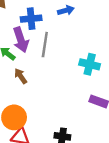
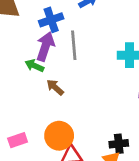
purple arrow: (21, 40) -> (45, 46), turned -130

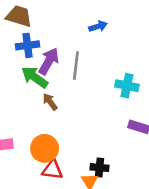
blue cross: (51, 20) -> (28, 45), moved
green arrow: (34, 66) -> (35, 77), size x1.5

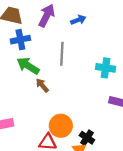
purple arrow: (49, 61) -> (47, 16), moved
orange circle: (45, 148) -> (61, 126), moved
black cross: (100, 168) -> (87, 138), turned 32

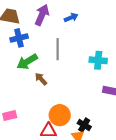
green arrow: (28, 66) -> (27, 62), turned -60

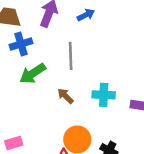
cyan cross: (98, 60) -> (104, 95), moved
brown arrow: (41, 79) -> (65, 96), moved

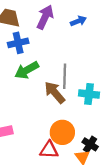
gray line: (71, 56) -> (65, 76), moved
brown arrow: (65, 96) -> (55, 92), size x1.5

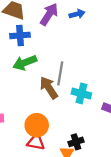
blue arrow: (78, 21) -> (77, 14), moved
orange circle: (62, 132) -> (37, 125), moved
black cross: (90, 144) -> (76, 142), turned 32

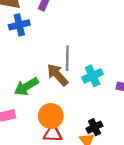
green arrow: (25, 63) -> (26, 87), moved
cyan cross: (81, 93) -> (93, 76), turned -30

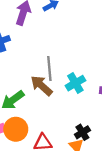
orange circle: (51, 116) -> (16, 129), moved

